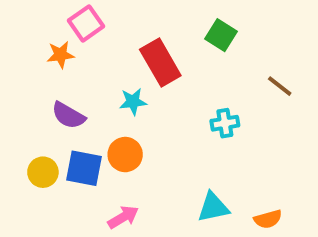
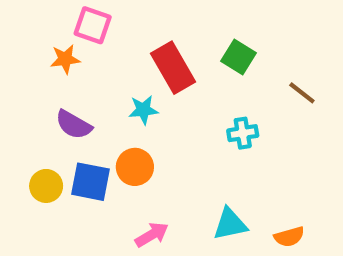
pink square: (86, 23) -> (93, 25), turned -36
green square: (221, 35) -> (239, 57), moved
pink arrow: (123, 217) -> (152, 235), moved

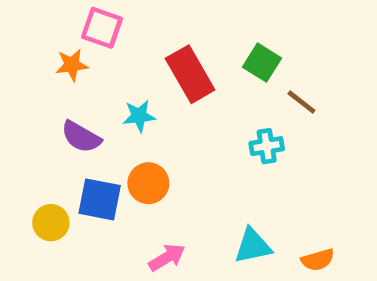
brown line: (302, 93) -> (301, 102), moved
cyan star: (143, 110) -> (139, 116), moved
yellow circle: (46, 186) -> (51, 223), moved

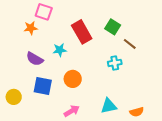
orange circle: (148, 183) -> (73, 79), moved
yellow circle: (51, 223) -> (14, 97), moved

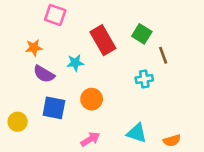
orange star: (31, 28) -> (34, 48), moved
brown line: (130, 44) -> (163, 55), turned 32
cyan triangle: (109, 106) -> (137, 133), turned 30

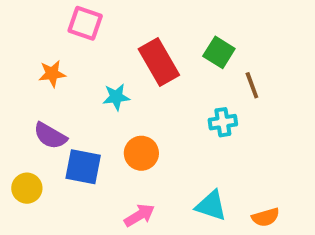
purple semicircle: (44, 74) -> (50, 136), moved

